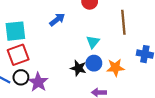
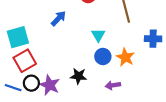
orange star: (115, 67) -> (125, 57), turned -30
black star: (78, 68) -> (78, 76), moved

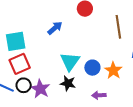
cyan triangle: (98, 35) -> (70, 61), moved, size x1.5

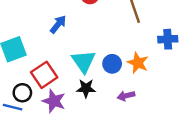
red square: (20, 64) -> (44, 75), moved
black circle: (24, 85) -> (22, 93), moved

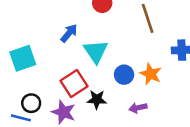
cyan triangle: (84, 61) -> (96, 51), moved
red square: (44, 75) -> (74, 83), moved

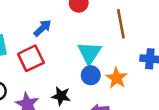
cyan triangle: (96, 51) -> (89, 53), moved
red square: (74, 83) -> (31, 58), moved

